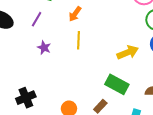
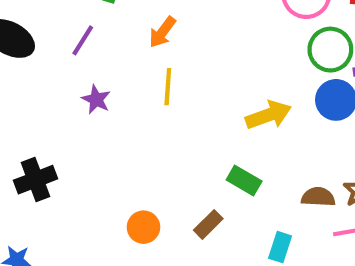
green rectangle: (117, 84) -> (244, 180), size x0.7
black cross: (26, 98) -> (36, 180), moved

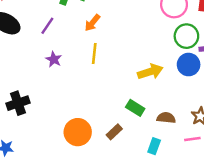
brown semicircle: (318, 197) -> (166, 118), moved
orange circle: (143, 227) -> (78, 132), size x1.5

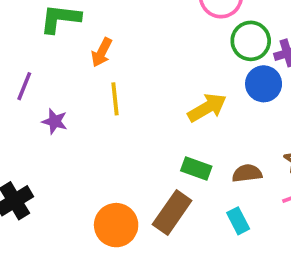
purple line: (47, 26) -> (24, 86), moved
brown rectangle: (114, 132) -> (172, 212), size x1.6
cyan rectangle: (154, 146) -> (238, 221), turned -35

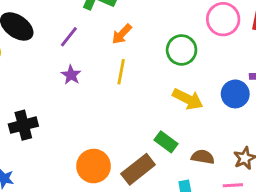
green circle: (251, 41) -> (182, 50), moved
purple line: (24, 86) -> (69, 37), moved
yellow arrow: (207, 108) -> (188, 99), turned 40

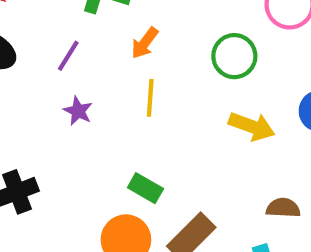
green rectangle: (166, 142) -> (145, 188), moved

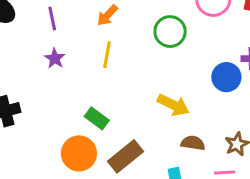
purple line: (68, 56) -> (52, 19), turned -50
yellow arrow: (252, 126) -> (173, 105), moved

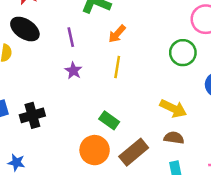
green circle: (170, 32) -> (183, 53), moved
brown semicircle: (193, 143) -> (174, 138), moved

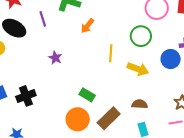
purple line: (71, 37) -> (43, 19), moved
yellow line: (117, 67) -> (111, 53), moved
yellow arrow: (173, 108) -> (138, 69), moved

